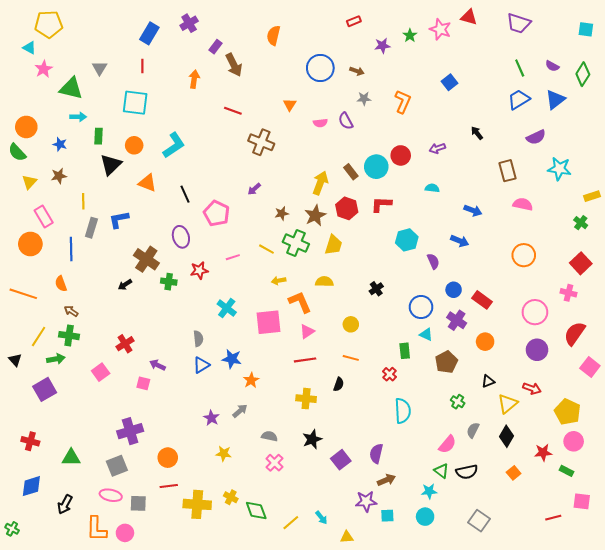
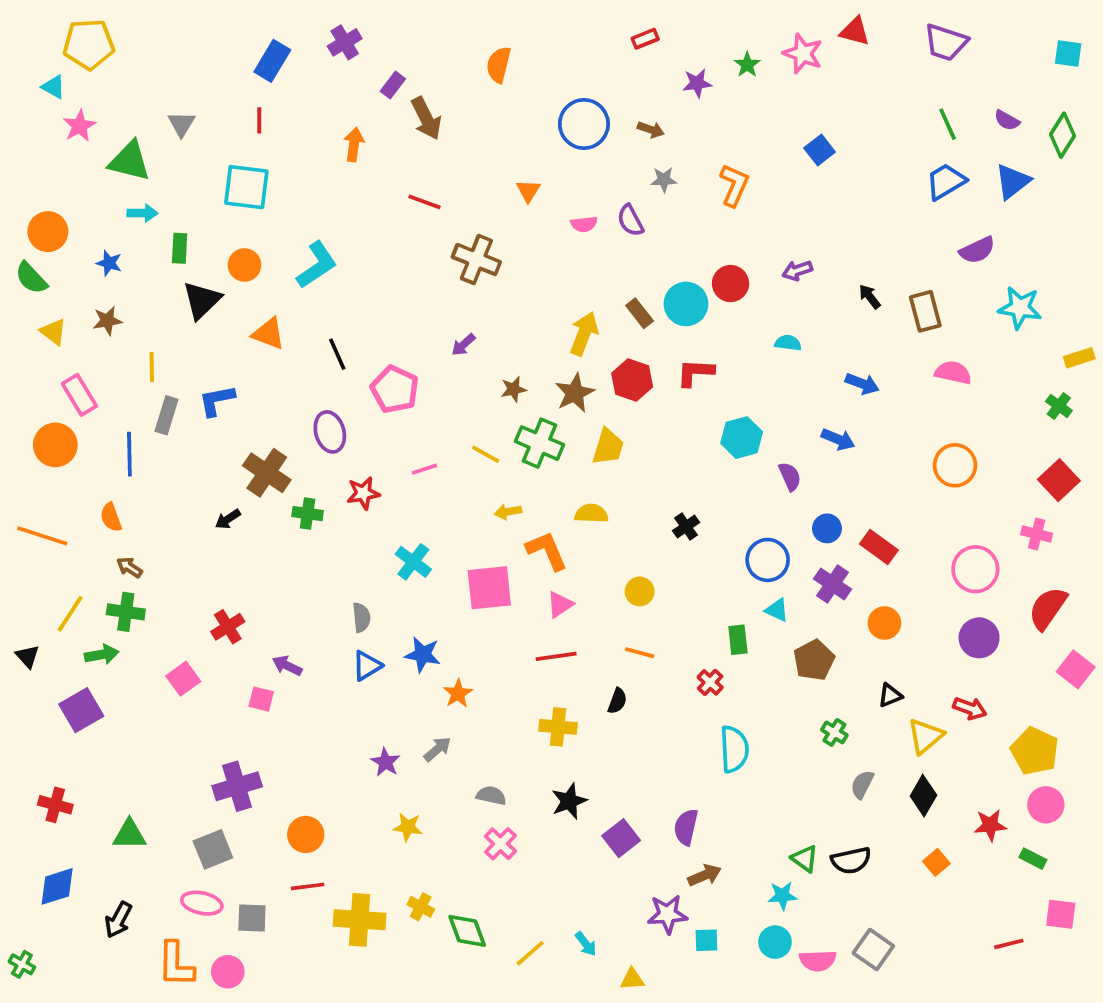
black arrow: (477, 133) -> (870, 297), moved
yellow triangle: (29, 182) -> (53, 332), turned -35
pink semicircle: (447, 444) -> (818, 961), moved, turned 48

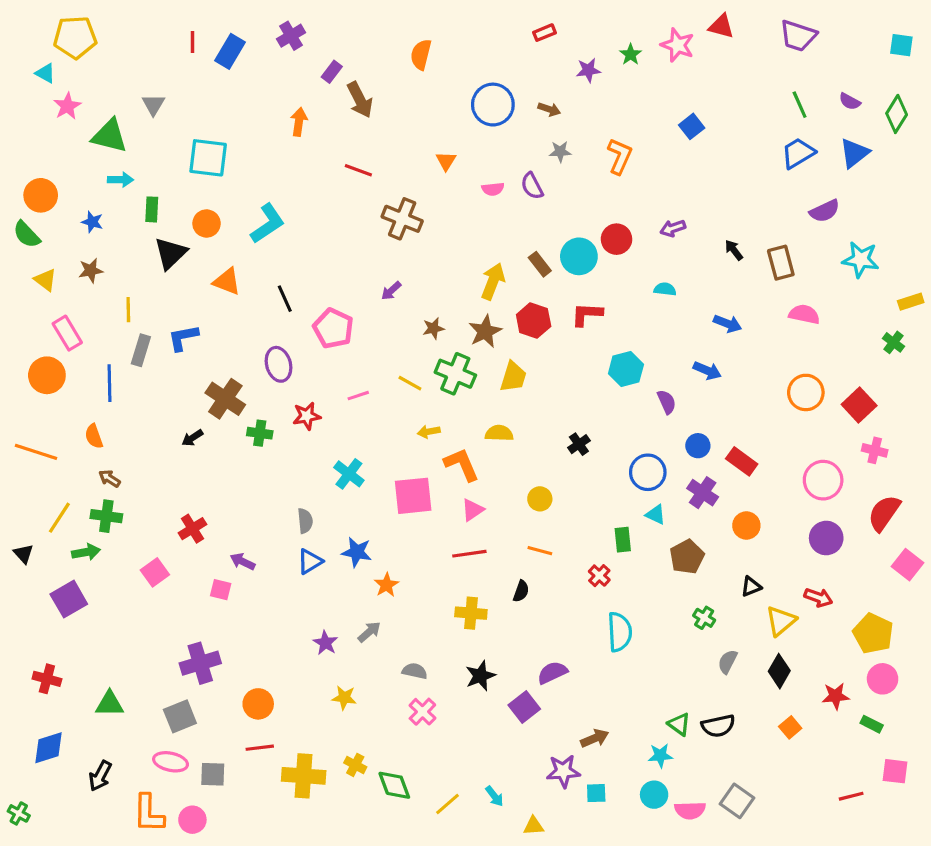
red line: (259, 120) -> (192, 42), moved
red square: (1059, 480) -> (859, 405), moved
purple semicircle: (686, 827) -> (552, 673), moved, turned 52

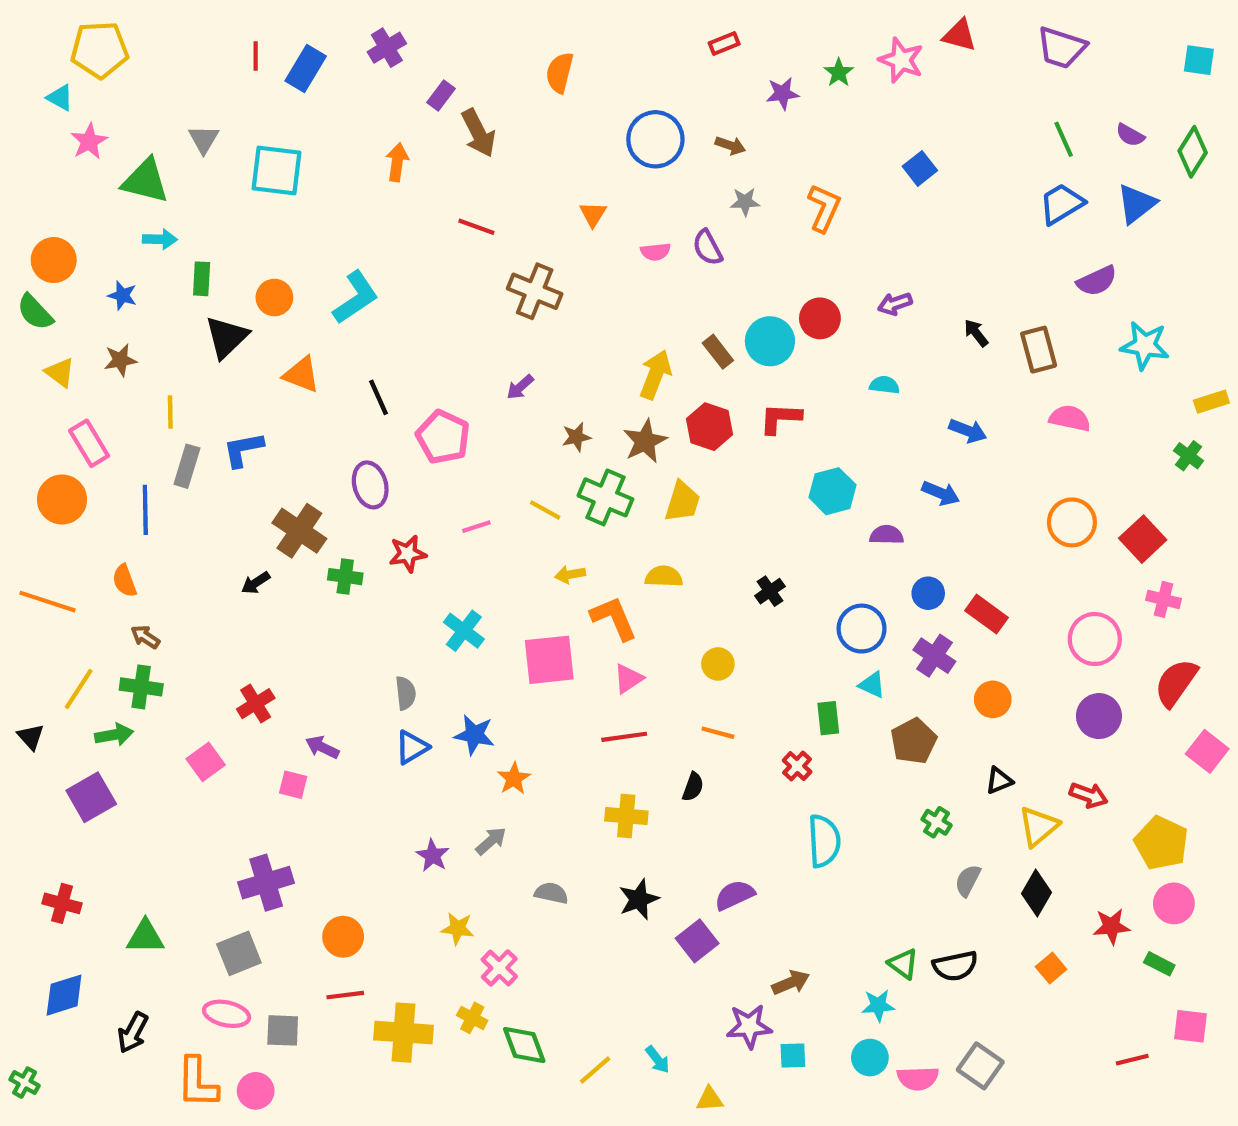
cyan square: (208, 158) -> (276, 171), moved
purple semicircle: (667, 402) -> (887, 535), turned -65
pink cross: (422, 712) -> (499, 968), moved

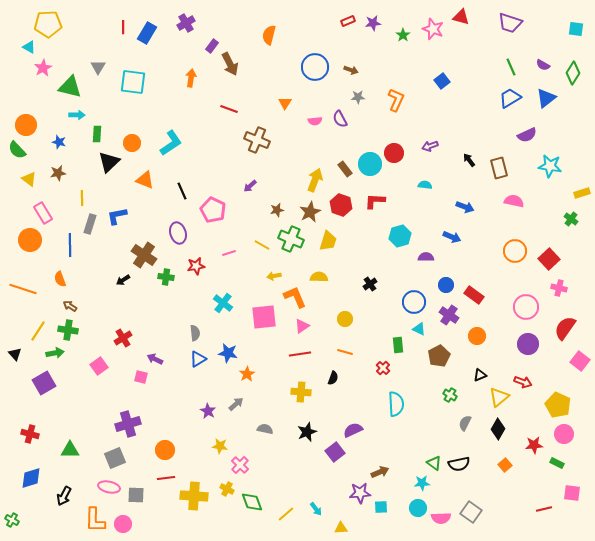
purple star: (782, 93) -> (373, 23), moved

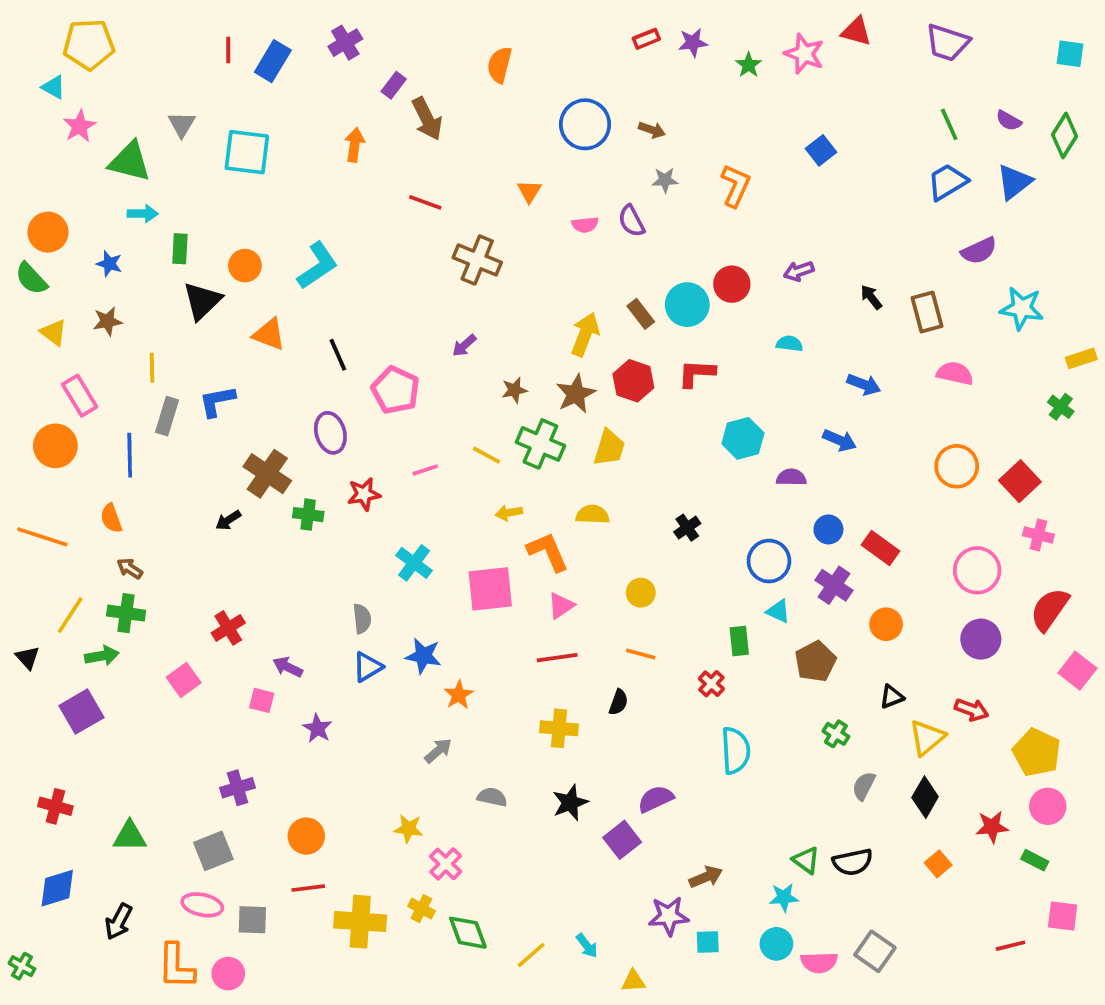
purple star: (208, 411) -> (317, 728), moved
purple cross: (128, 424) -> (238, 788), size x0.7

